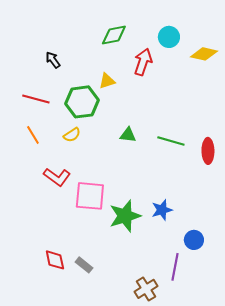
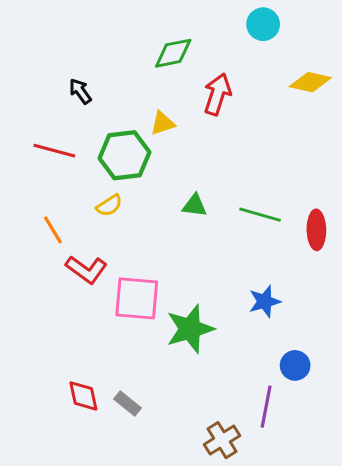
cyan circle: (169, 37) -> (263, 24), moved
orange line: (33, 135) -> (53, 230), moved
blue star: (162, 210) -> (265, 301), moved

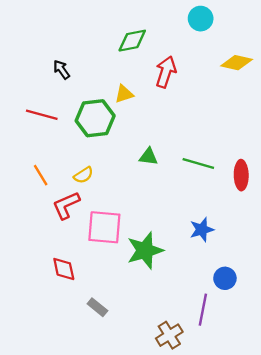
yellow semicircle: (109, 205) -> (83, 175), moved
red L-shape: (86, 269) -> (66, 205), turned 120
red diamond: (83, 396) -> (64, 269), moved

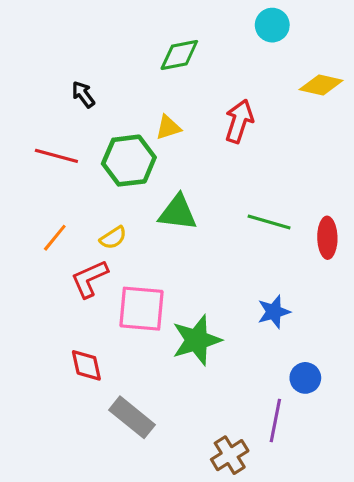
red arrow: (166, 72) -> (239, 121), moved
green triangle: (148, 157) -> (178, 213), moved, size x1.5
orange line: (41, 175) -> (55, 238), turned 70
gray rectangle: (97, 307) -> (132, 417), size x1.6

